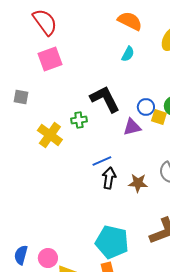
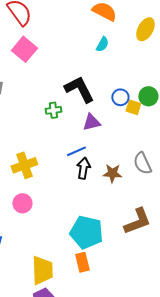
pink square: (50, 59) -> (24, 49), turned -30
purple triangle: (132, 127) -> (91, 122), moved
yellow cross: (50, 135) -> (24, 165), moved, turned 35
pink circle: (48, 258) -> (22, 203), moved

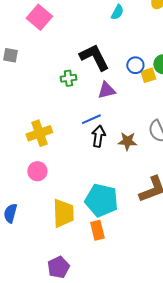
yellow square: (133, 107) -> (148, 75), turned -35
yellow trapezoid: (42, 270) -> (63, 213), moved

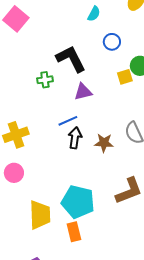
blue circle: (135, 65) -> (112, 42), moved

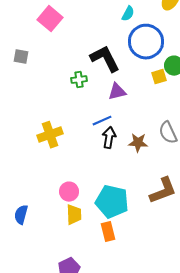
blue circle: (112, 42) -> (146, 42), size x2.0
pink circle: (14, 173) -> (69, 192), moved
yellow trapezoid: (40, 215) -> (74, 215), size x0.7

